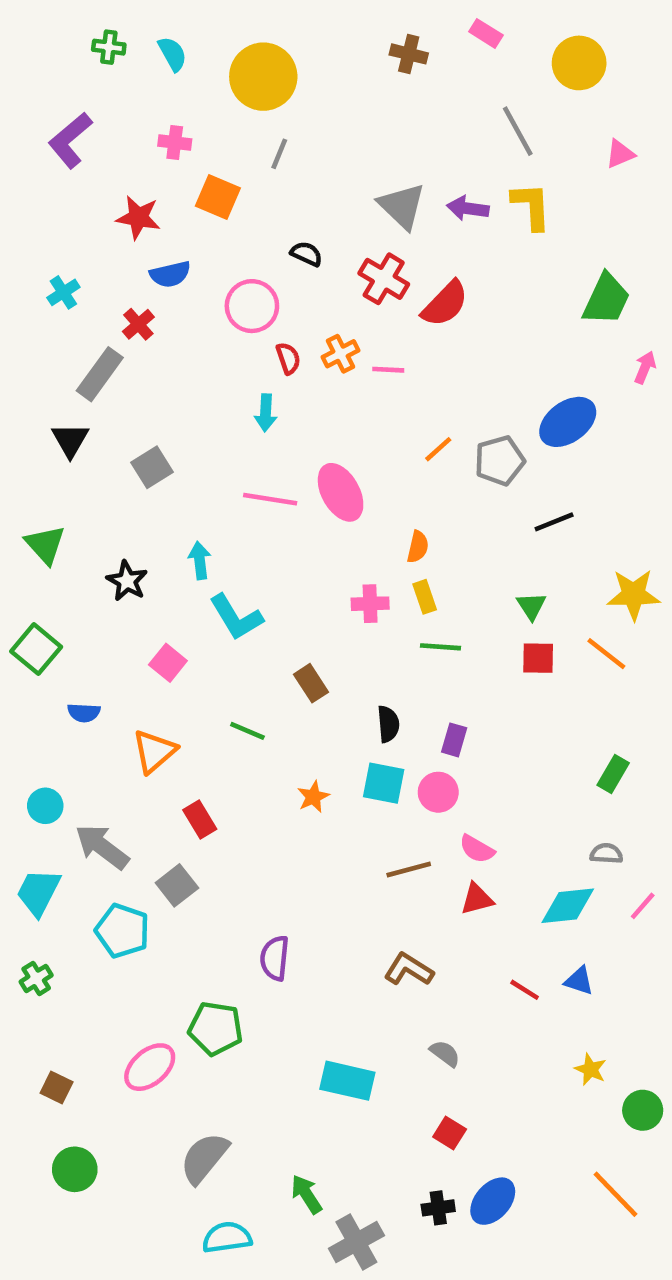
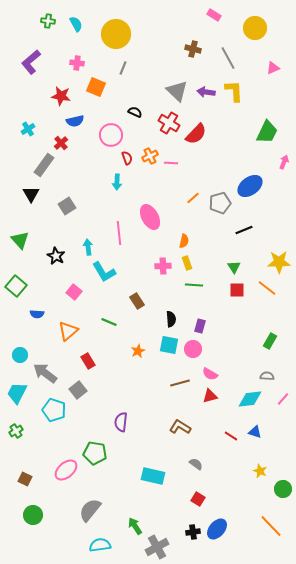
brown cross: (409, 54) -> (193, 49), moved
pink line: (270, 499) -> (119, 233), moved, turned 75

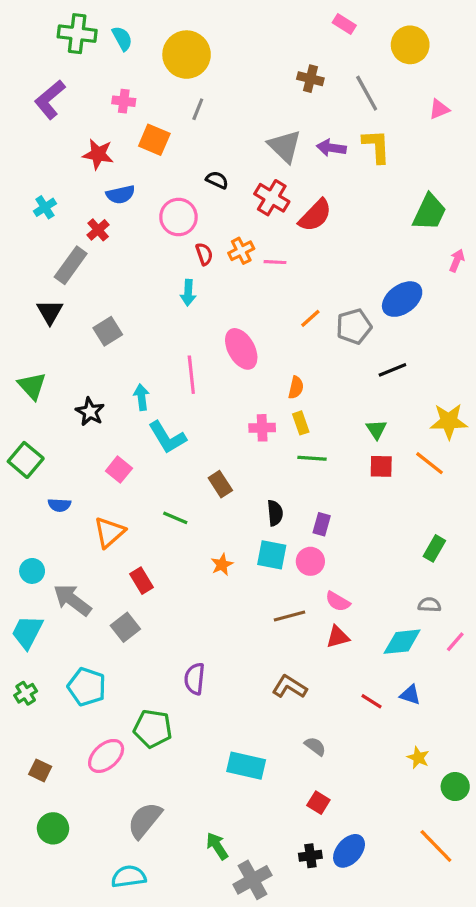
green cross: (48, 21) -> (77, 34), size x1.6
cyan pentagon: (54, 410) -> (87, 687), moved
cyan semicircle: (100, 545) -> (129, 877), moved

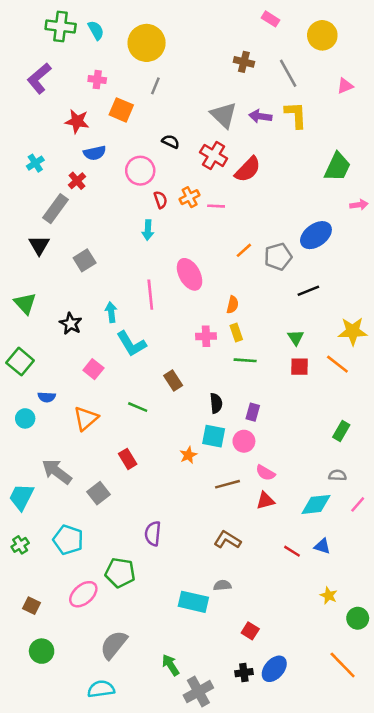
pink arrow: (457, 260) -> (359, 205), turned 60
orange star: (222, 565) -> (188, 455), moved
cyan circle: (32, 571) -> (25, 418), moved
red rectangle: (141, 581) -> (128, 459), moved
gray semicircle: (315, 746) -> (222, 585), moved, turned -42

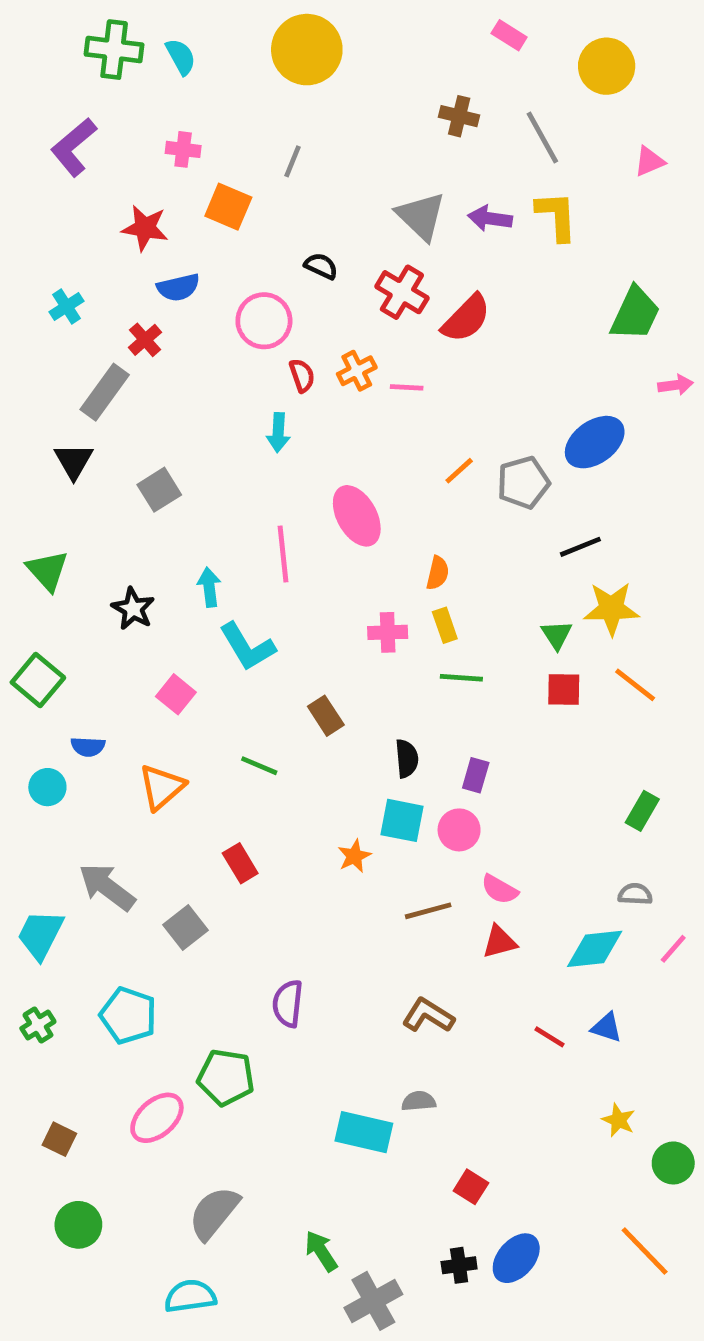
yellow circle: (147, 43) -> (307, 50), moved
yellow star: (353, 331) -> (611, 609), moved

